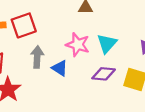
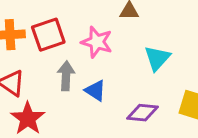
pink star: (78, 45) -> (97, 42), moved
purple diamond: (104, 74) -> (142, 113), moved

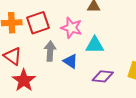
cyan triangle: (157, 58) -> (95, 45), moved, turned 48

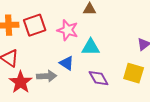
gray arrow: (50, 51) -> (47, 76), moved, turned 84
purple diamond: (103, 76) -> (99, 78), turned 55

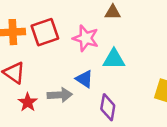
purple diamond: (99, 78) -> (108, 107), moved, turned 40
red star: (21, 82) -> (28, 102), size x0.7

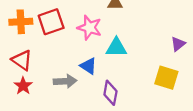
red star: (28, 102) -> (23, 86), moved

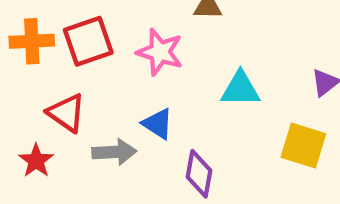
cyan triangle: (116, 47) -> (240, 89), moved
red triangle: (22, 60) -> (67, 113), moved

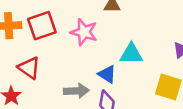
blue triangle: (158, 124) -> (107, 74), moved
gray arrow: (114, 152) -> (76, 91), moved

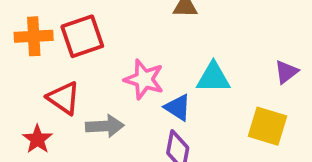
pink star: (84, 32) -> (144, 79), moved
gray arrow: (76, 91) -> (105, 126), moved

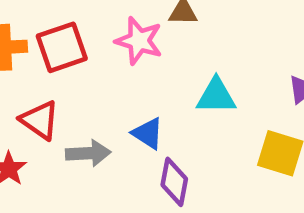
pink star: (144, 79) -> (139, 41), moved
blue triangle: (178, 107) -> (148, 133), moved

